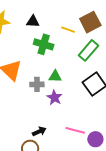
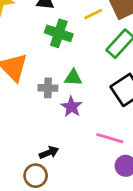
yellow line: (68, 30) -> (93, 14), turned -48
pink line: (75, 130) -> (110, 138), moved

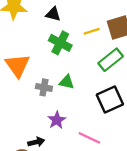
purple star: (71, 107) -> (57, 120), moved

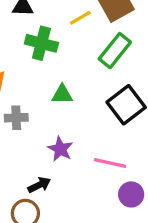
gray cross: (44, 87) -> (16, 118), moved

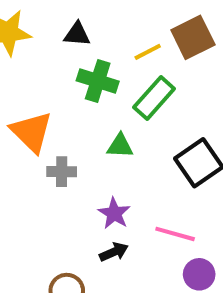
green rectangle: (115, 51) -> (154, 98), moved
black arrow: (39, 185) -> (114, 252), moved

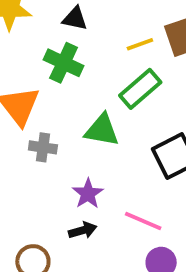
green cross: (98, 81) -> (64, 63), moved
green triangle: (120, 146) -> (102, 130), size x1.4

